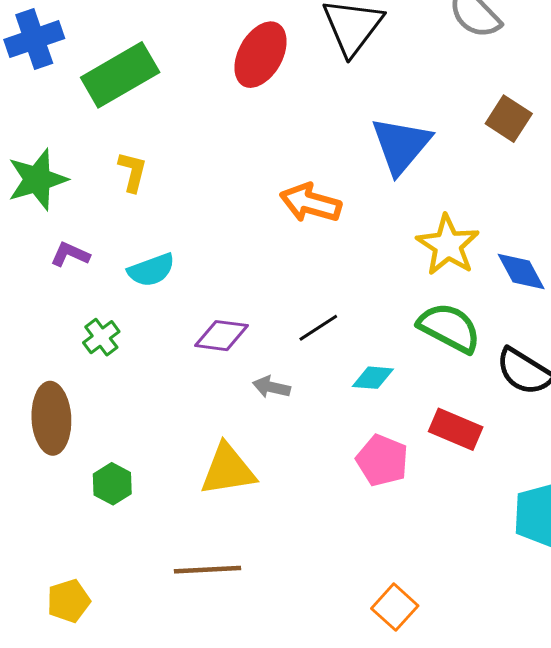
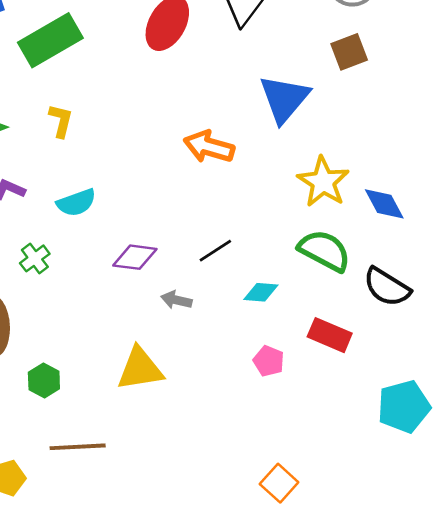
brown square: (509, 119) -> (349, 52), moved, turned 36
pink pentagon: (382, 460) -> (269, 361), size x0.7
brown line: (207, 570) -> (78, 447), moved

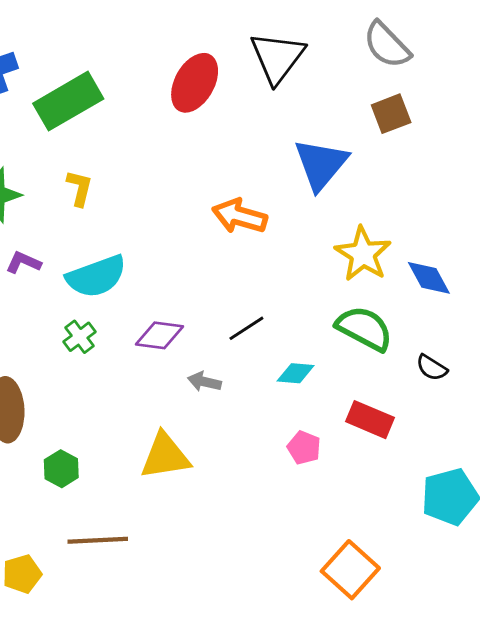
cyan semicircle: (76, 203) -> (96, 276), size x1.4
green cross: (35, 258) -> (80, 337), moved
black semicircle: (387, 287) -> (432, 368), size x0.6
orange square: (279, 483) -> (350, 570), moved, size x1.4

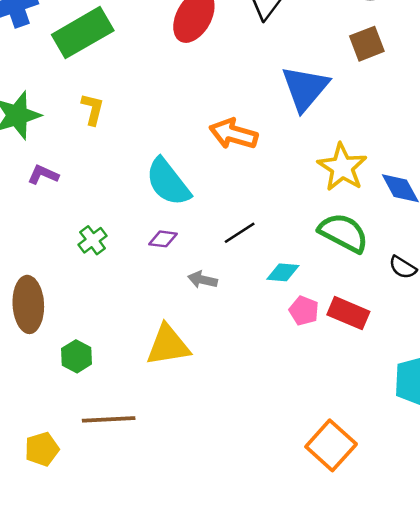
cyan semicircle: (96, 276) -> (168, 182), moved, turned 72
purple diamond: (159, 335) -> (163, 239), size x0.7
pink pentagon: (304, 448) -> (304, 311), moved

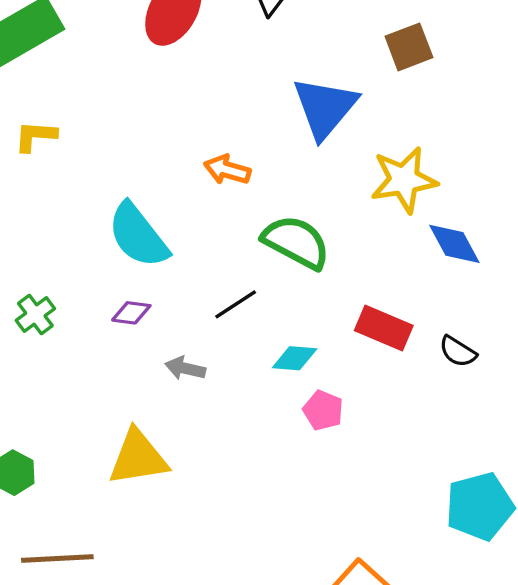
yellow L-shape: (93, 109) -> (35, 136), turned -100
orange arrow: (233, 134) -> (227, 170), size x0.7
yellow star: (342, 167) -> (404, 180), moved, turned 30
green semicircle: (343, 233) -> (296, 242), moved
red rectangle: (348, 313) -> (384, 328), moved

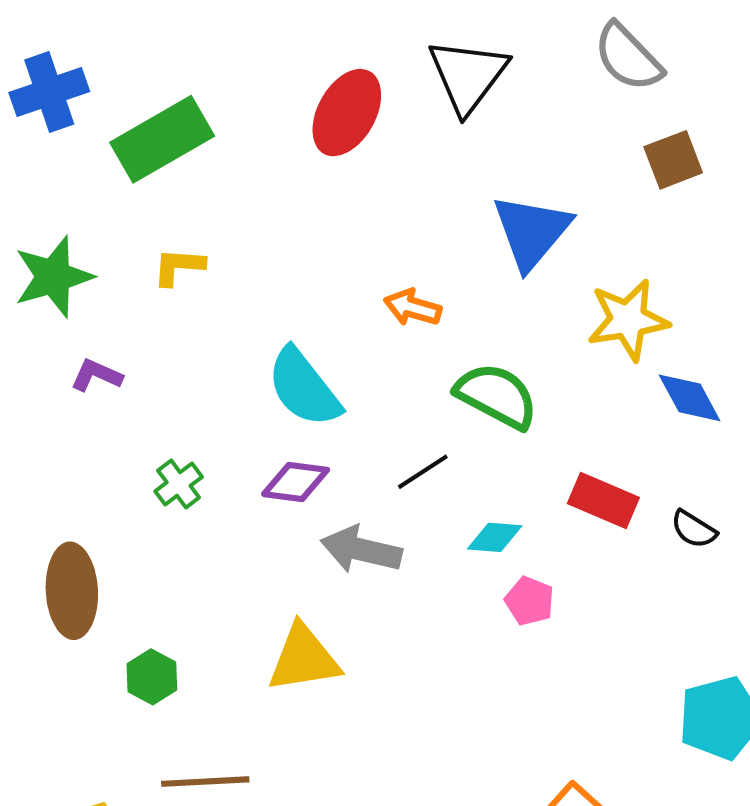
brown square: (409, 47) -> (673, 160), moved
purple diamond: (131, 313) -> (296, 482), size x1.4
gray arrow: (185, 368) -> (361, 550), size x1.6

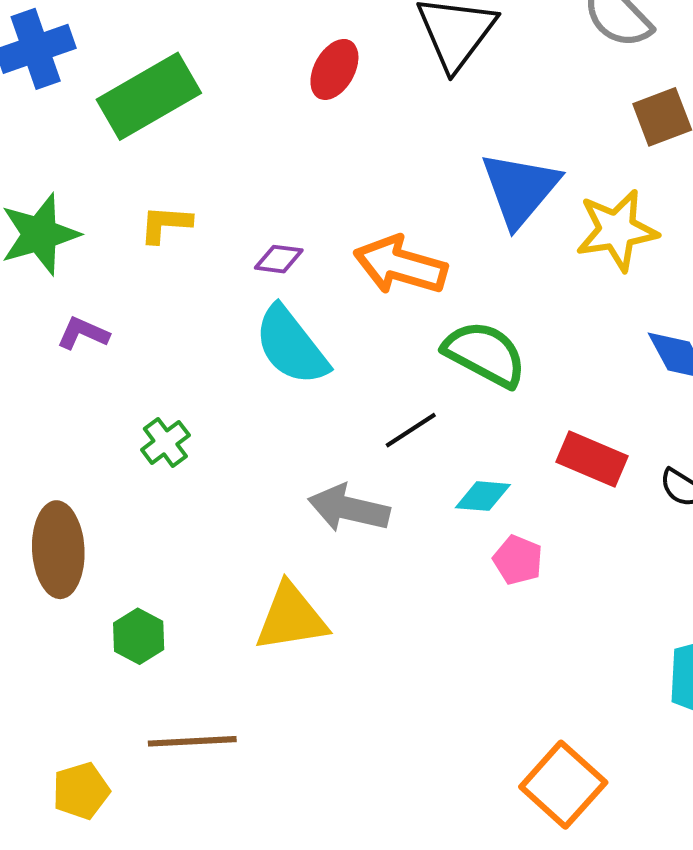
red ellipse: (347, 113) -> (334, 69), size x0.7
orange arrow: (413, 308) -> (400, 265), size x1.6
yellow star: (628, 320) -> (617, 230), moved
purple diamond: (296, 482) -> (279, 259), moved, size x0.7

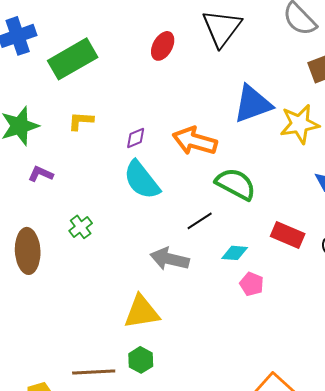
blue triangle: (520, 189) -> (253, 104), turned 30
purple diamond: (279, 259) -> (136, 138), turned -30
brown ellipse: (58, 550) -> (28, 251), moved
green hexagon: (139, 636) -> (141, 360), moved

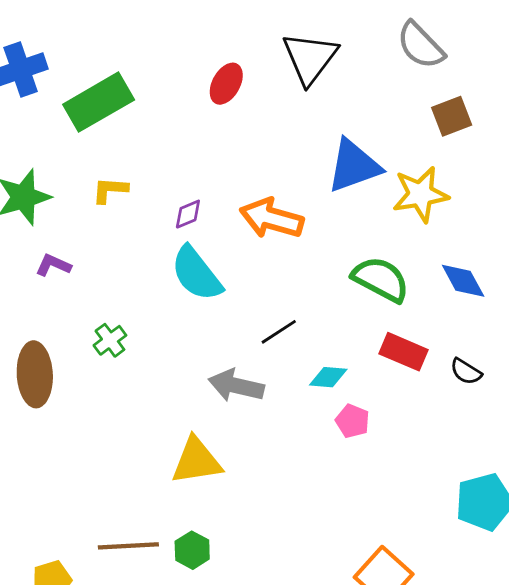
green semicircle: (236, 184) -> (381, 279), moved
green hexagon: (141, 360) -> (192, 550), moved

